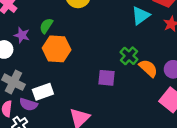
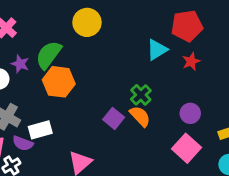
green semicircle: (46, 26) -> (49, 55), size x1.6
orange semicircle: (148, 68) -> (140, 116), moved
purple square: (106, 78) -> (114, 118), turned 30

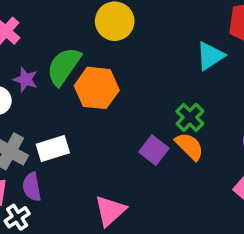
orange hexagon: (59, 82) -> (97, 88), moved
white rectangle: (40, 130) -> (53, 149), moved
purple semicircle: (23, 143) -> (32, 187), turned 60

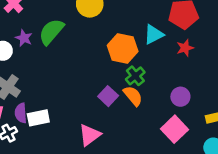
orange hexagon: (97, 88) -> (123, 48), moved
white rectangle: (53, 149) -> (38, 118), moved
pink triangle: (110, 211) -> (90, 135), moved

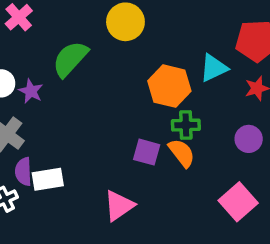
purple star: (24, 38) -> (31, 91), moved
green cross: (135, 76) -> (186, 125), turned 36
purple square: (108, 96) -> (147, 152), turned -30
purple circle: (180, 97) -> (249, 139), moved

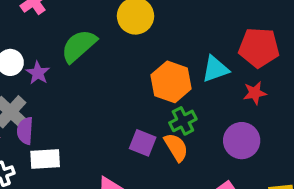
green cross: (186, 125) -> (183, 121), turned -32
purple circle: (249, 139) -> (242, 141), size x1.4
purple semicircle: (23, 172) -> (25, 131), moved

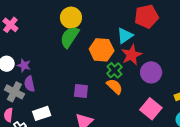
green semicircle: (79, 46) -> (70, 37), moved
red star: (255, 93) -> (132, 55), moved, size x1.5
purple semicircle: (25, 131) -> (29, 84), moved
purple square: (143, 143) -> (81, 91), moved

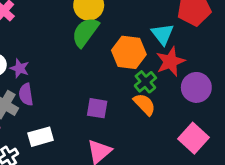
cyan triangle: (125, 36) -> (163, 34), turned -36

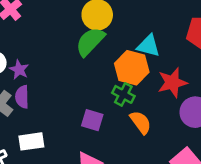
cyan triangle: (163, 34) -> (148, 46), moved, turned -45
green cross: (145, 82) -> (123, 94), moved, turned -30

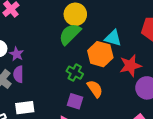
green cross: (123, 94) -> (75, 73), moved
purple square: (92, 120) -> (75, 101), moved
orange semicircle: (141, 122) -> (95, 89), moved

